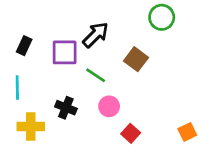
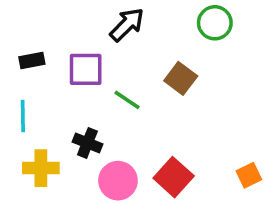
black arrow: (96, 35) -> (127, 25), moved
black rectangle: (24, 46) -> (32, 60), turned 54
pink circle: (109, 106) -> (118, 181), moved, size x1.4
red square: (131, 133) -> (174, 177), size x1.5

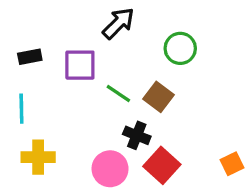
green circle: (215, 23) -> (180, 48), moved
brown square: (181, 78) -> (159, 97), moved
black cross: (87, 143) -> (137, 135), moved

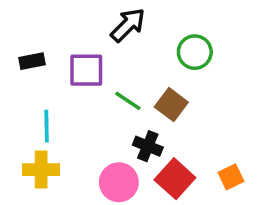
cyan line: (21, 109) -> (47, 126), moved
orange square: (232, 164) -> (231, 177), moved

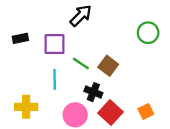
green circle: (195, 52) -> (148, 33), moved
cyan line: (47, 126) -> (55, 79), moved

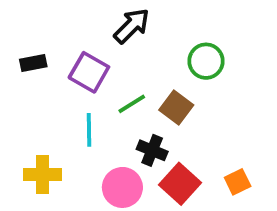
green circle: (148, 33) -> (206, 61), moved
purple square: (55, 44) -> (89, 72), turned 30
green line: (81, 63) -> (132, 104), turned -66

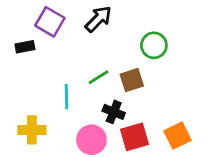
purple square: (89, 72) -> (50, 22), moved
brown square: (176, 108) -> (132, 80), turned 35
orange square: (238, 182) -> (177, 136), size x1.4
red square: (180, 184) -> (134, 137), turned 32

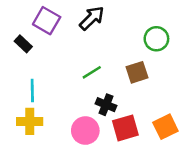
green circle: (154, 45) -> (156, 39), moved
black rectangle: (25, 47) -> (23, 44), turned 54
brown square: (132, 80) -> (137, 72), moved
cyan line: (67, 97) -> (32, 90), moved

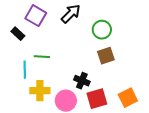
green circle: (156, 39) -> (102, 30), moved
green line: (92, 72) -> (42, 57), moved, turned 35
yellow cross: (30, 121) -> (40, 91), moved

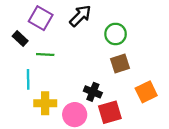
green line: (42, 57) -> (45, 54), moved
orange square: (128, 98) -> (146, 92), moved

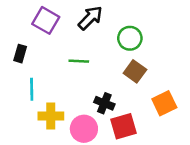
black rectangle: (20, 39) -> (20, 54), moved, turned 63
green line: (45, 54) -> (79, 61), moved
brown square: (120, 64) -> (135, 71), turned -36

